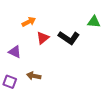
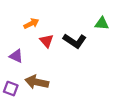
red triangle: (43, 38) -> (47, 41), turned -32
brown arrow: (34, 76) -> (37, 82), size x1.5

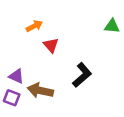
black L-shape: (75, 41) -> (82, 75), moved, turned -75
purple triangle: (16, 56) -> (16, 76), moved

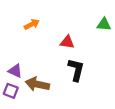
red triangle: (51, 45) -> (67, 42), moved, turned -40
black L-shape: (82, 75) -> (76, 70), turned -35

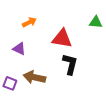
red triangle: (67, 42) -> (62, 39), size x1.5
purple triangle: (15, 71) -> (19, 49), moved

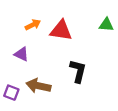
red triangle: (62, 39) -> (61, 30), moved

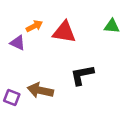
purple triangle: (21, 54) -> (18, 43), moved
black L-shape: (78, 71) -> (82, 75), turned -115

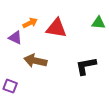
black L-shape: (82, 75) -> (86, 66), moved
brown arrow: (40, 90) -> (35, 61), moved

